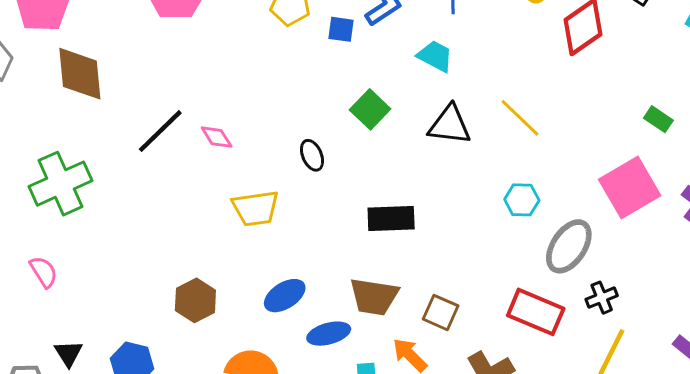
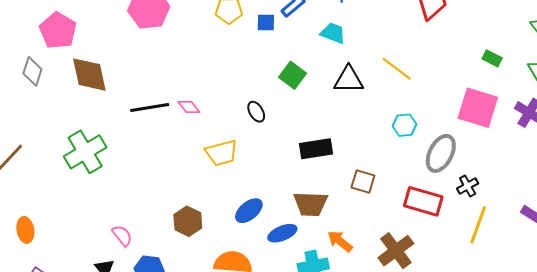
black line: (160, 131) -> (150, 107), turned 42
pink square: (630, 188) -> (478, 108), turned -36
pink semicircle: (44, 272) -> (122, 236), moved
brown square: (441, 312) -> (363, 181), moved

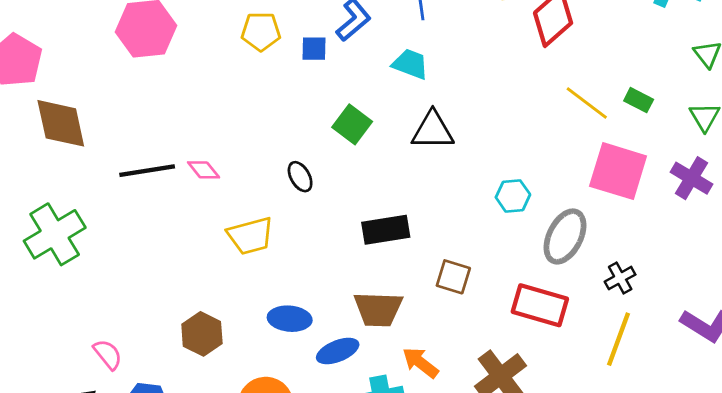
yellow line: (397, 69) -> (587, 103), moved
black cross: (468, 186) -> (620, 278), moved
blue ellipse: (249, 211) -> (290, 319), turned 44

